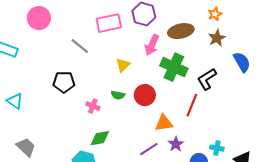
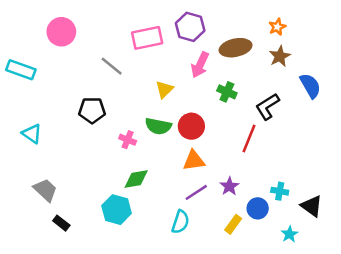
green cross: (174, 67) -> (227, 92), size x0.6
green semicircle: (118, 95) -> (158, 126), size x1.5
orange triangle: (164, 123) -> (194, 161), moved

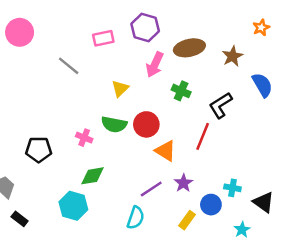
orange star: (277, 27) -> (261, 28), moved
pink rectangle: (147, 38) -> (103, 38), size x0.7
black pentagon: (92, 110) -> (39, 150), moved
orange triangle: (194, 161) -> (165, 151), moved, turned 40

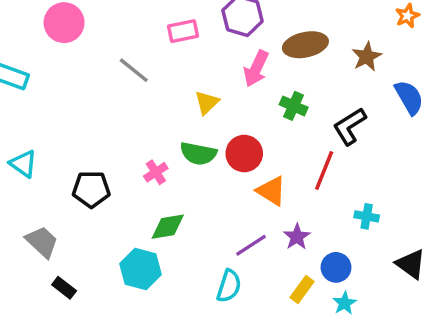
pink cross: (84, 138) -> (156, 172), turned 35
cyan cross: (232, 188) -> (367, 216), moved
cyan star: (242, 230) -> (345, 303), moved

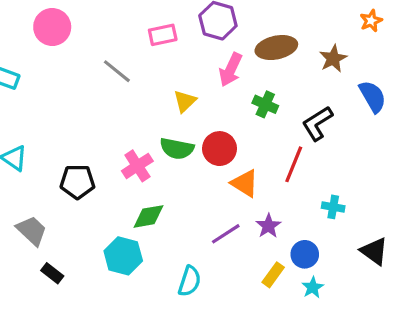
pink cross: (156, 172) -> (137, 166), size x1.4
cyan semicircle: (229, 286) -> (190, 281), moved

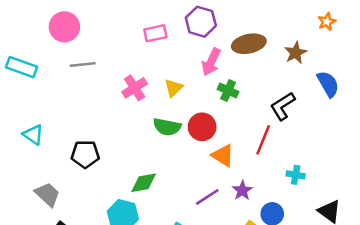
gray line: (117, 71) -> (83, 64), moved, turned -45
green cross: (265, 104) -> (228, 90), moved
pink cross: (137, 166) -> (135, 88), moved

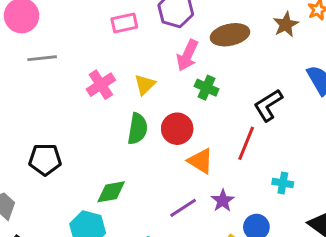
brown star: (296, 53) -> (286, 24), moved
green semicircle: (167, 127) -> (138, 129), turned -92

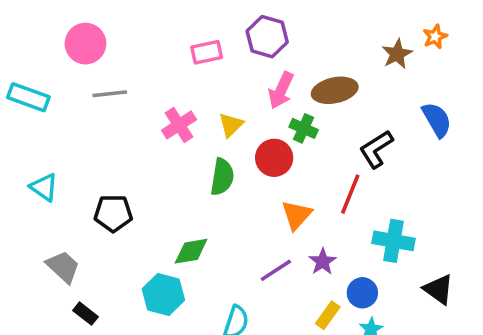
brown ellipse: (230, 35) -> (335, 90), moved
red circle: (177, 129) -> (274, 158), moved
orange triangle: (201, 161) -> (297, 215), turned 40
cyan cross: (283, 183) -> (394, 241), size x1.6

